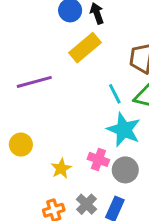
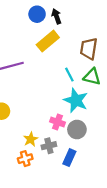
yellow star: (61, 168) -> (31, 139), moved
gray cross: (86, 204) -> (49, 146), moved, turned 32

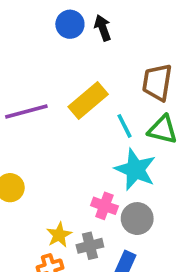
yellow rectangle: (48, 41) -> (88, 100), moved

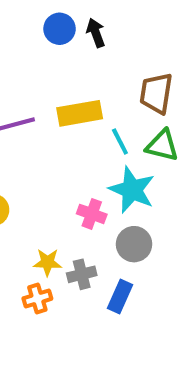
yellow rectangle: (88, 100) -> (80, 113), turned 30
pink cross: (104, 206) -> (92, 214), moved
yellow star: (59, 235) -> (47, 262), turned 30

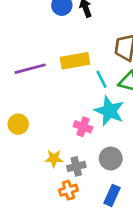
gray circle: (134, 244) -> (111, 158), moved
blue rectangle: (120, 296) -> (112, 195), moved
orange cross: (37, 299) -> (68, 190), moved

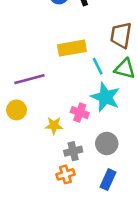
purple line: (30, 69) -> (29, 79), moved
yellow star: (54, 158) -> (54, 125), moved

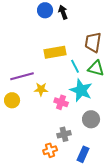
yellow star: (54, 125) -> (41, 89), moved
gray circle: (107, 144) -> (91, 119), moved
gray cross: (73, 151) -> (64, 134), moved

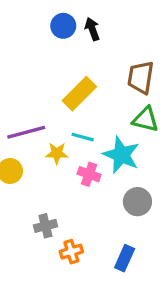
yellow rectangle: (55, 52) -> (79, 94), turned -35
cyan line: (75, 66) -> (83, 137), moved, turned -48
gray cross: (64, 134) -> (46, 226), moved

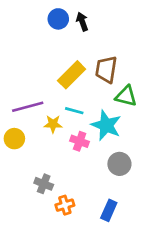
brown trapezoid: (141, 77) -> (106, 69), moved
gray cross: (46, 226) -> (44, 184), turned 36

